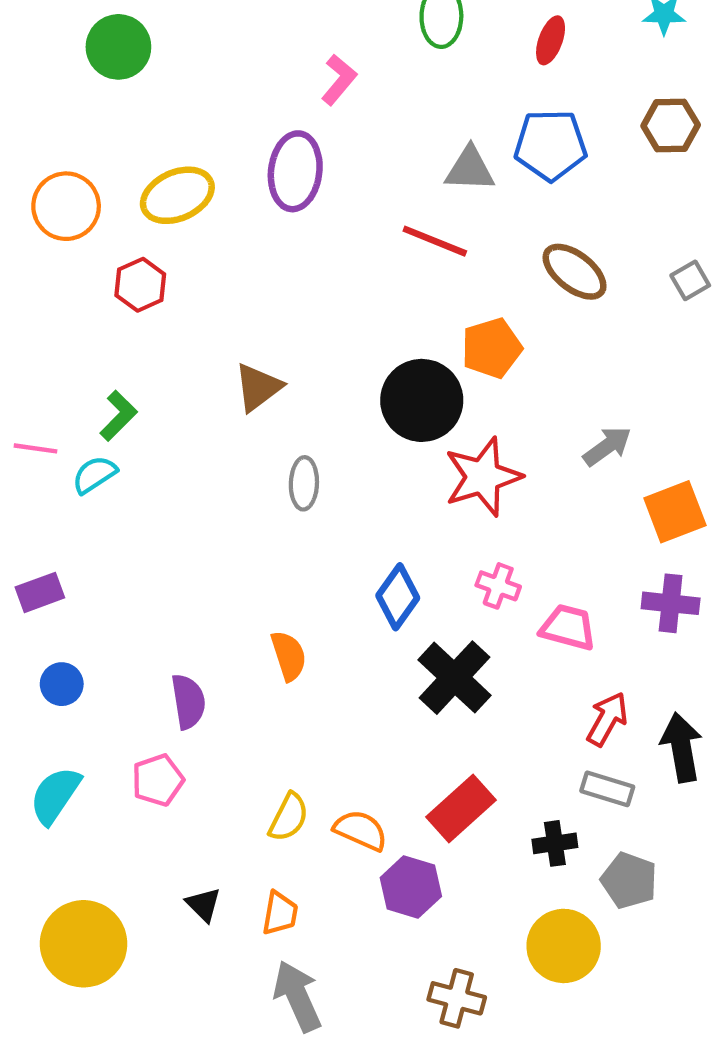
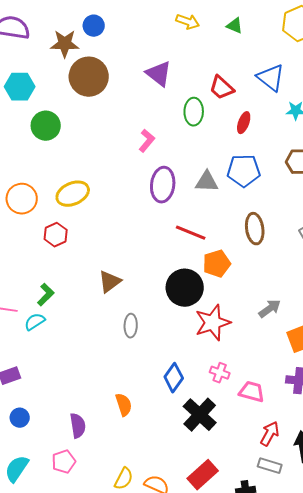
purple ellipse: (295, 171) -> (163, 185), moved
red line: (435, 241) -> (191, 233), moved
brown ellipse: (575, 272) -> (255, 229), turned 44

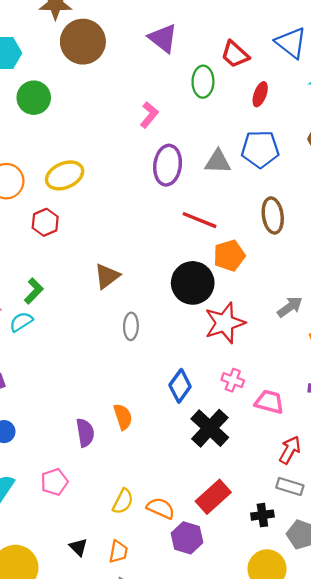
purple semicircle: (78, 426) -> (85, 433), moved

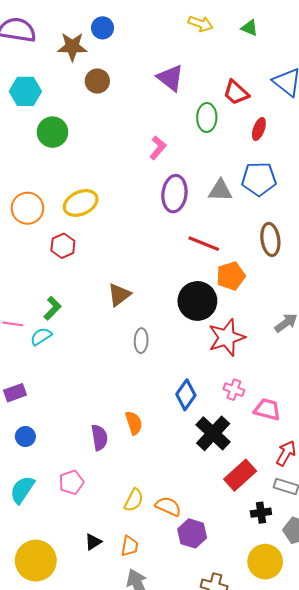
brown circle: (83, 42) -> (97, 81), size x0.6
red rectangle: (213, 497) -> (240, 475), moved
black triangle: (78, 547) -> (93, 542), turned 42

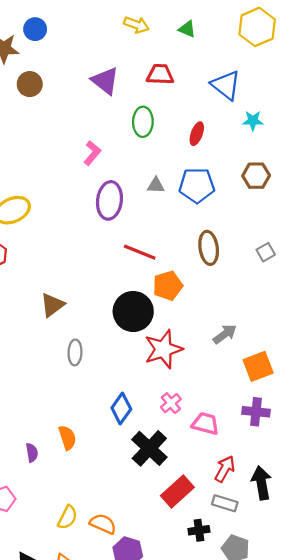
red trapezoid: (236, 92) -> (160, 74), moved, turned 140
gray triangle: (220, 190) -> (156, 185), moved, size x0.7
pink cross: (234, 390) -> (171, 403), turned 30
purple semicircle: (99, 438) -> (32, 453), size x0.7

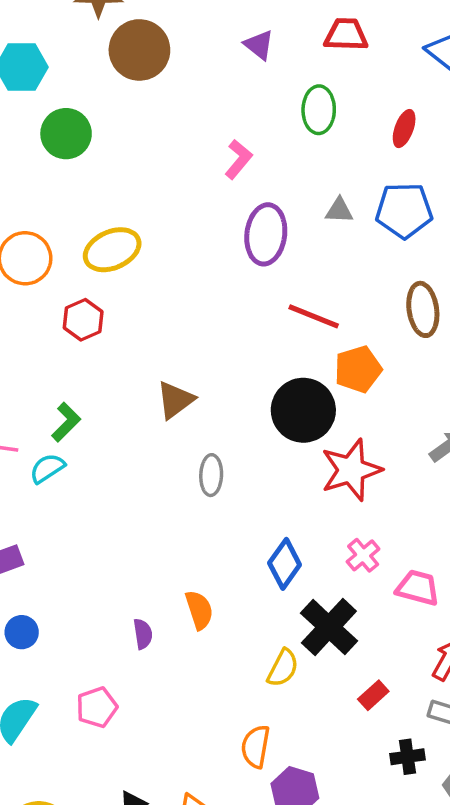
purple triangle: (105, 81) -> (259, 45), size x0.7
brown circle: (30, 84) -> (139, 50), size x1.5
red rectangle: (177, 491) -> (373, 695), size x0.6
yellow semicircle: (67, 517) -> (283, 668), moved
orange semicircle: (103, 524) -> (256, 747), turned -104

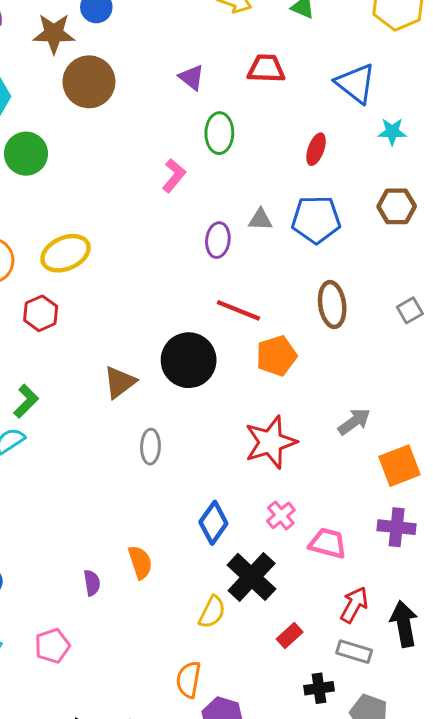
green ellipse: (319, 110) -> (219, 133), moved
purple ellipse: (266, 234) -> (218, 240), moved, size x0.7
black circle: (303, 410) -> (189, 360), moved

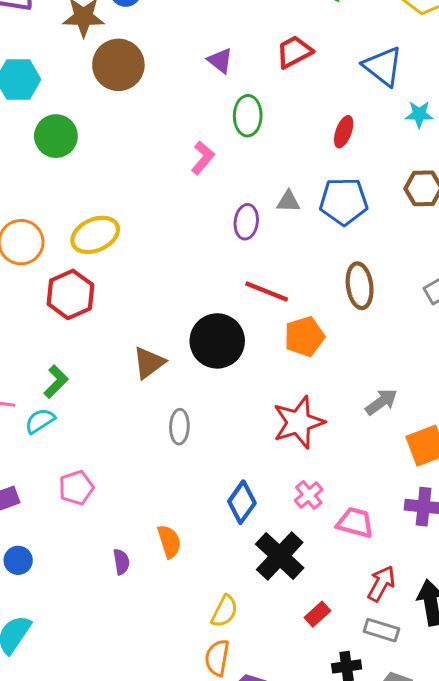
red trapezoid: (266, 69) -> (294, 52), turned -30
red hexagon: (41, 313) -> (70, 294), size x1.4
yellow semicircle: (212, 612) -> (224, 611), moved
pink pentagon: (52, 646) -> (76, 488), moved

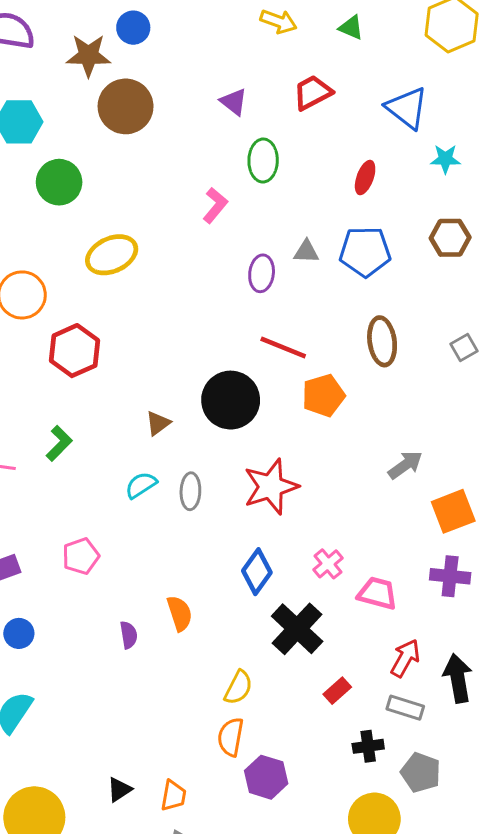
yellow ellipse: (95, 235) -> (112, 255), moved
brown triangle: (149, 363) -> (158, 423), size x0.7
cyan semicircle: (40, 421) -> (141, 485), moved
red star: (299, 422) -> (271, 487), moved

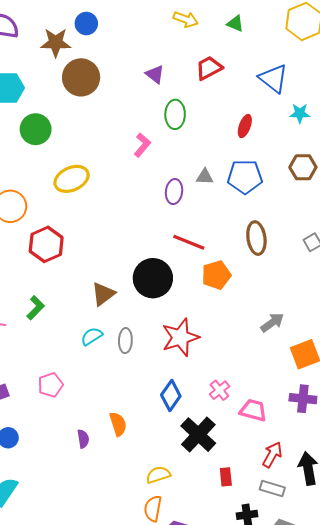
brown triangle: (158, 423) -> (103, 294), size x1.4
yellow semicircle: (238, 688) -> (158, 475), turned -135
red rectangle: (337, 691) -> (226, 477), turned -54

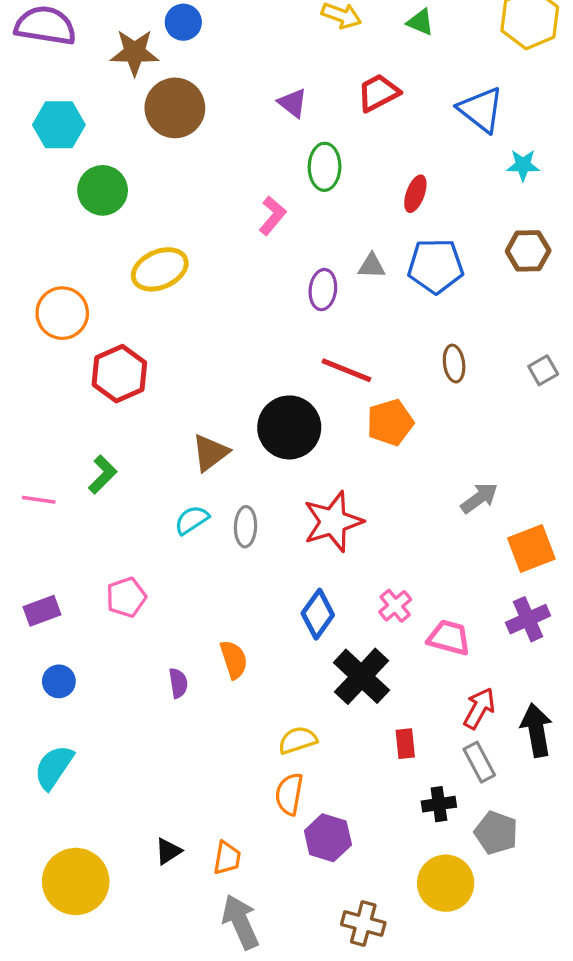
red ellipse: (245, 126) -> (415, 194), moved
brown ellipse: (256, 238) -> (454, 364), size x0.7
purple cross: (303, 399) -> (528, 619), turned -30
gray rectangle: (272, 488) -> (479, 762), turned 45

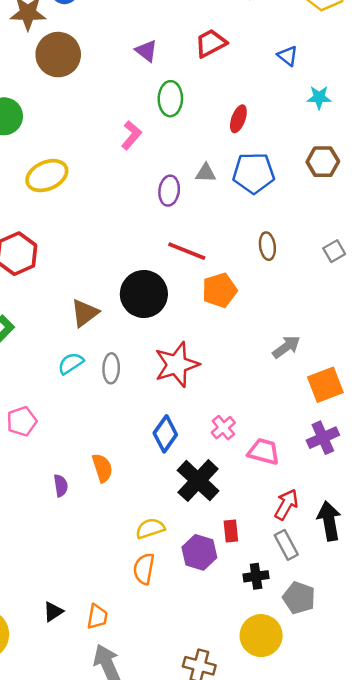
blue triangle: (481, 110) -> (288, 56), size x0.6
purple hexagon: (328, 838) -> (199, 552), moved

